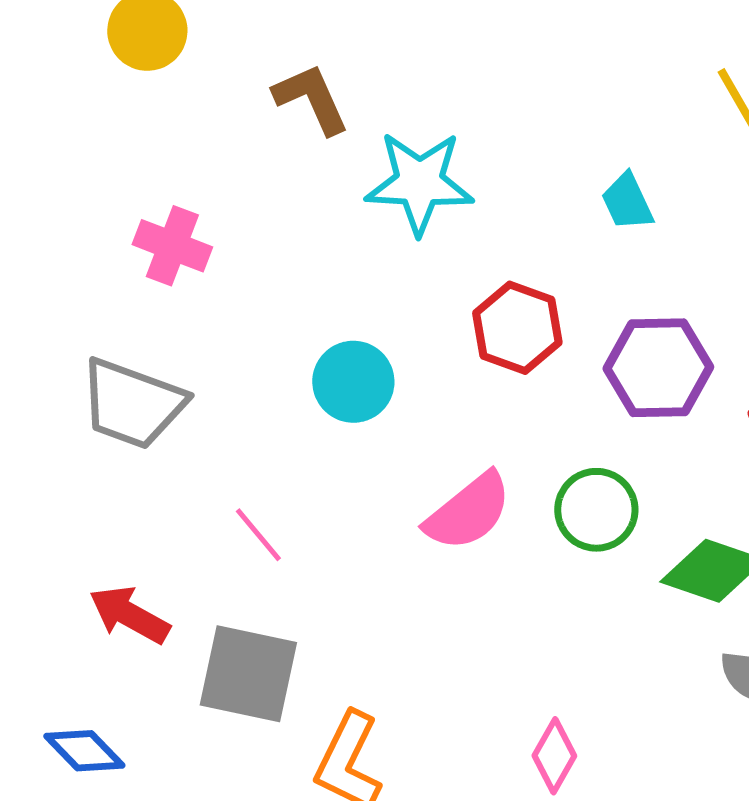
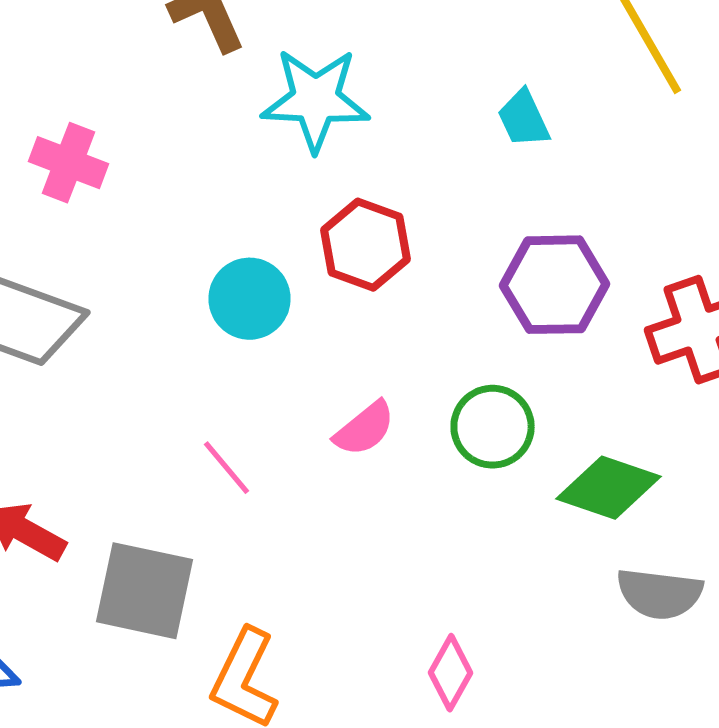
red hexagon: (517, 328) -> (366, 245), moved
pink semicircle: (468, 512) -> (364, 429), size x0.7
pink line: (258, 535) -> (226, 468), moved

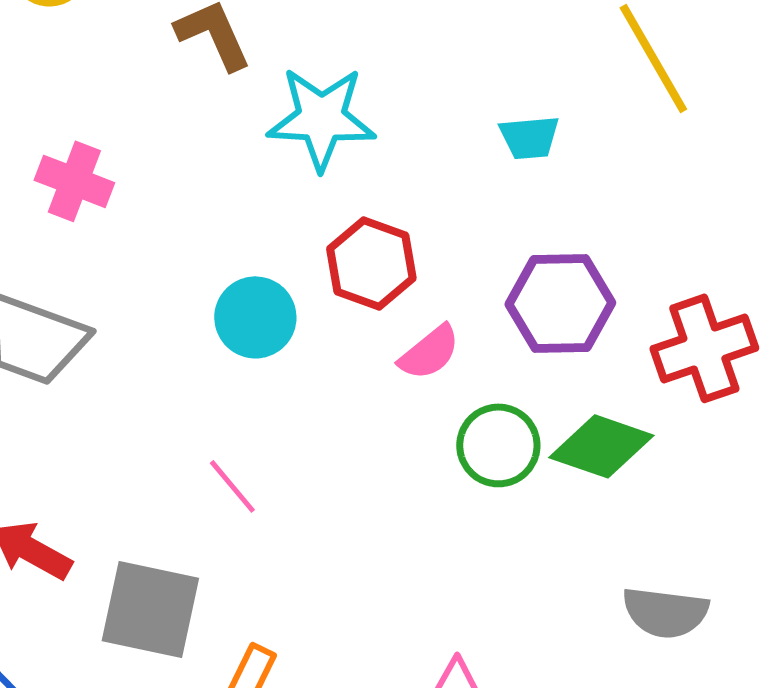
cyan trapezoid: (524, 119) -> (529, 137), turned -70
pink semicircle: (364, 429) -> (429, 352), moved
green diamond: (608, 488) -> (601, 446), moved

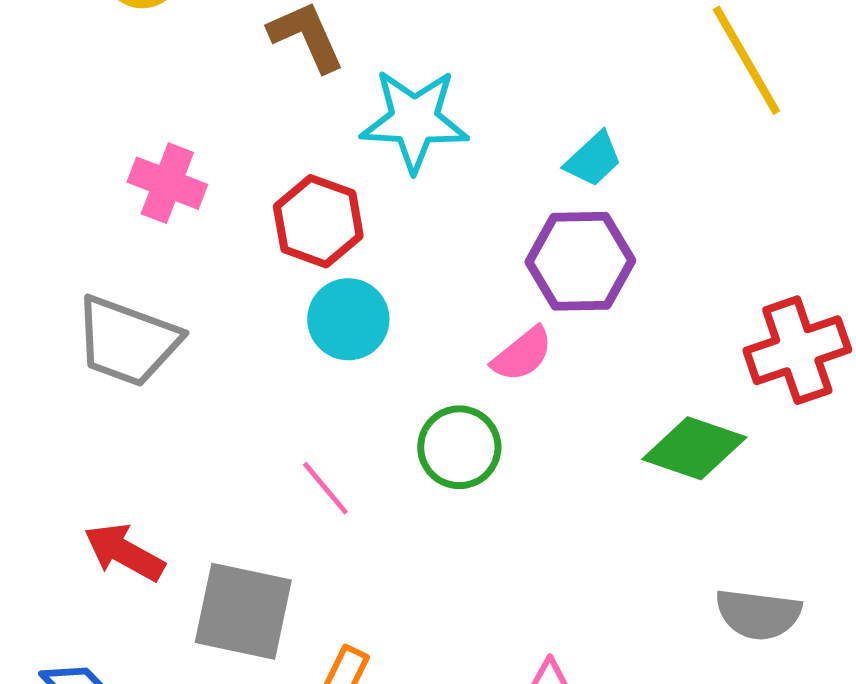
cyan trapezoid: (529, 137) -> (593, 159), moved, turned -38
red hexagon: (371, 263) -> (318, 221), moved
purple hexagon: (560, 303) -> (580, 261), moved
green circle: (498, 445) -> (459, 447), moved

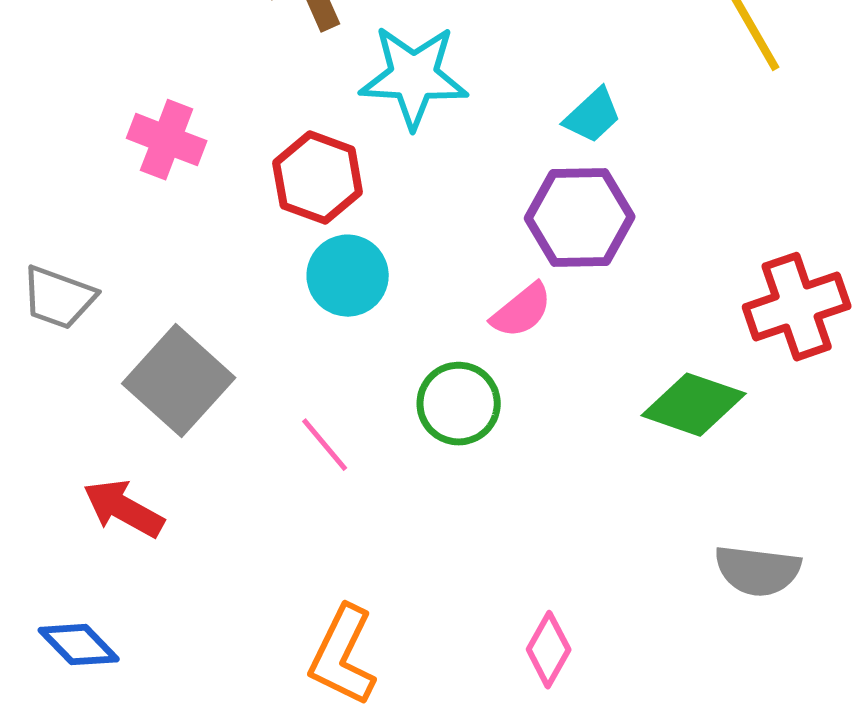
gray trapezoid: (127, 341) -> (59, 298), moved, size x0.7
gray square: (243, 611) -> (179, 381), moved, turned 30

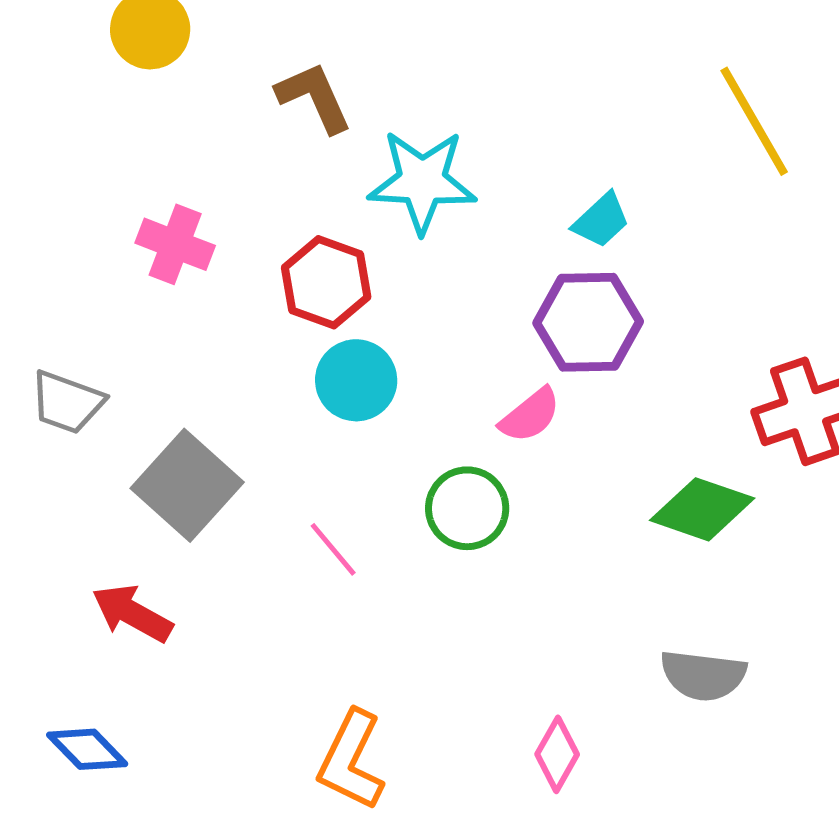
gray semicircle: (758, 571) -> (703, 675), moved

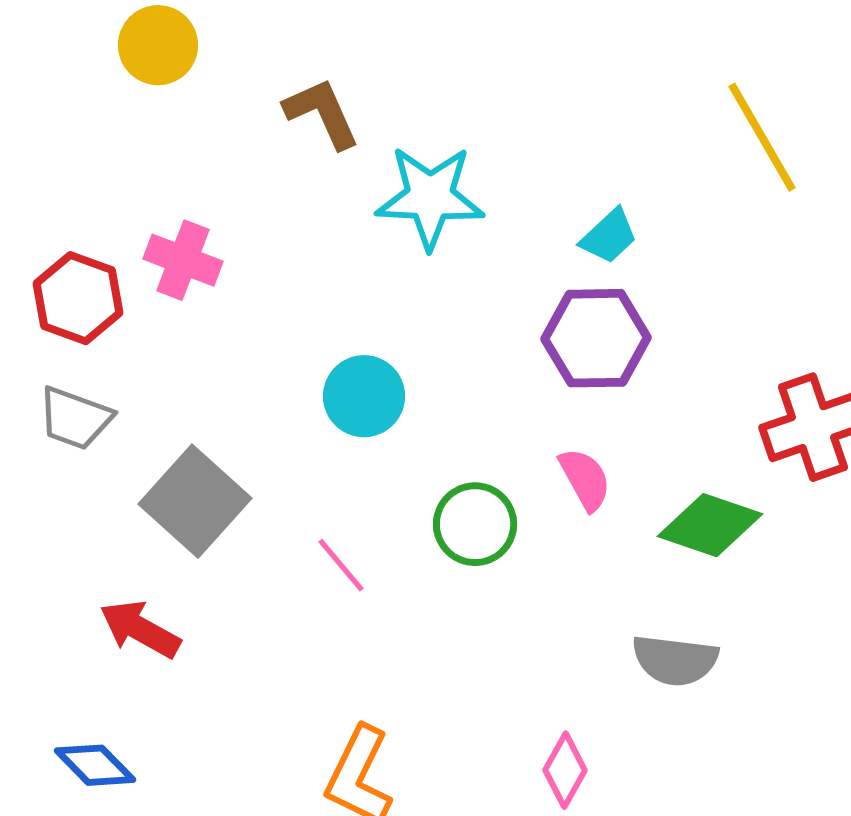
red hexagon: (326, 282) -> (78, 298), moved
pink semicircle: (530, 415) -> (585, 479), moved, turned -80
gray semicircle: (703, 675) -> (675, 660), moved

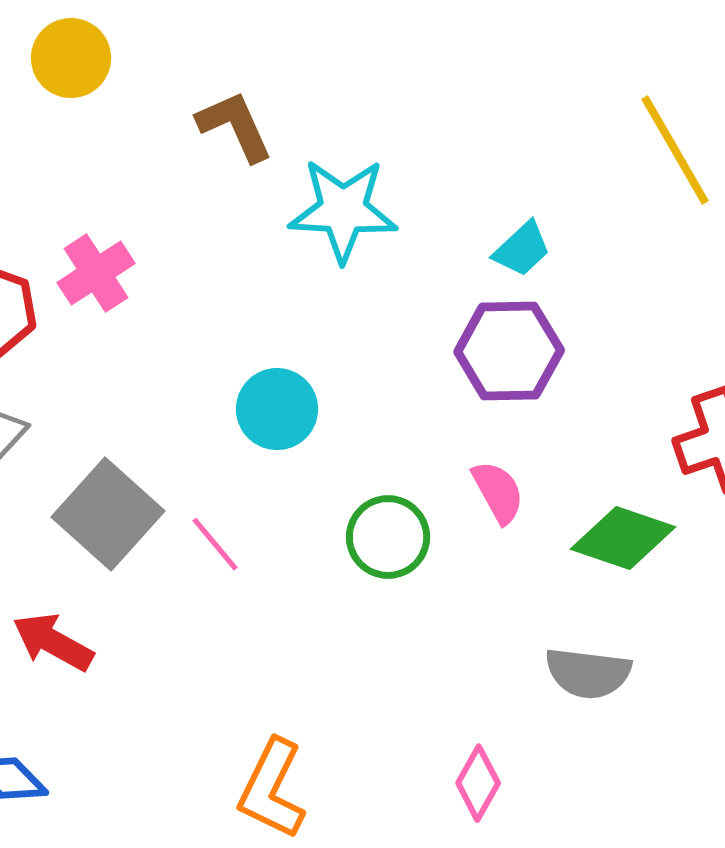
pink cross: (183, 260) -> (96, 273), turned 36
pink line: (341, 565) -> (215, 544), moved

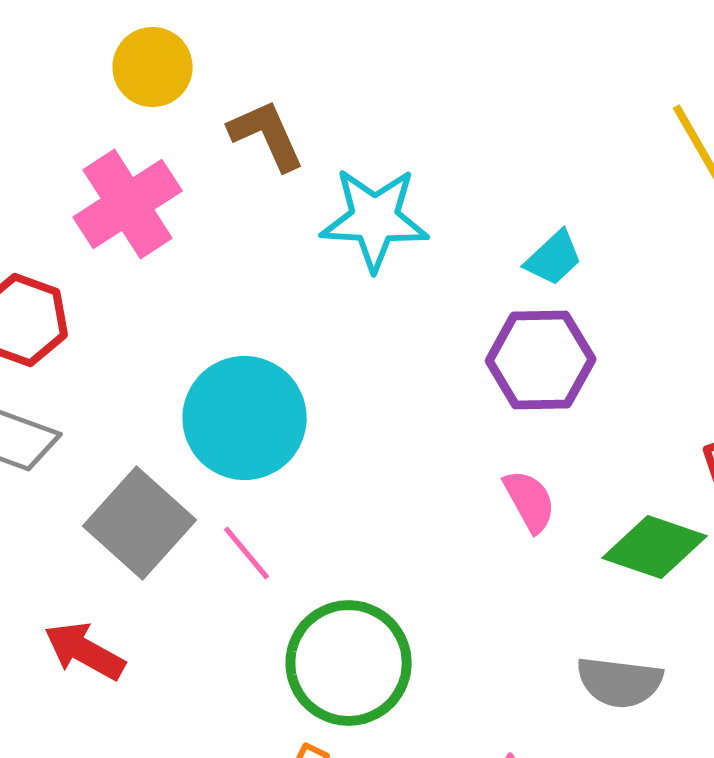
yellow circle: (71, 58) -> (153, 67), moved
pink cross: (96, 273) -> (128, 204), moved, size x1.4
cyan circle: (277, 409) -> (245, 418), moved, size x1.5
green circle: (388, 537) -> (349, 663), moved, size x1.5

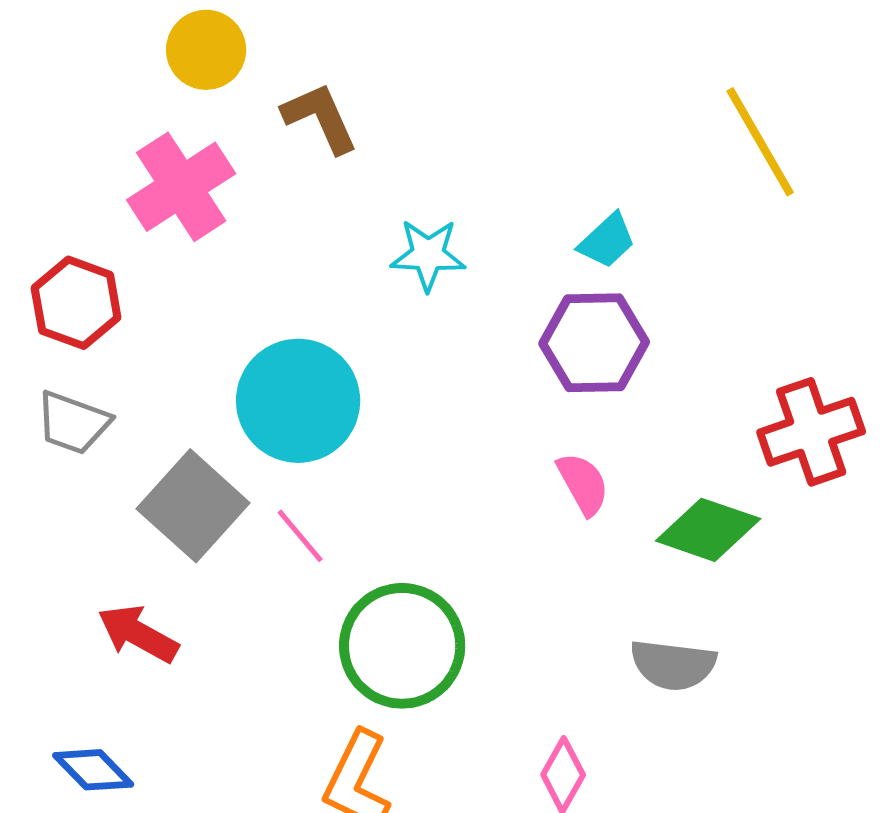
cyan star: (375, 219) -> (428, 255), moved, size x0.7

